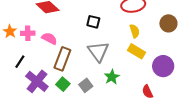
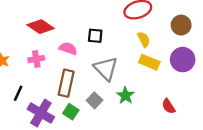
pink cross: (28, 33) -> (36, 59), moved
pink semicircle: (49, 38) -> (68, 48), moved
purple circle: (163, 66) -> (183, 60), moved
gray square: (86, 85) -> (95, 100), moved

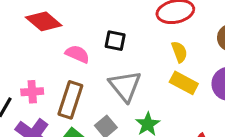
pink cross: (36, 59) -> (32, 92), moved

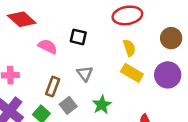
gray triangle: (125, 86) -> (85, 73), size x0.6
brown rectangle: (70, 100) -> (53, 87), moved, size x0.7

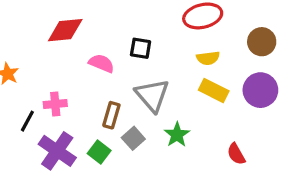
red diamond: (22, 19) -> (65, 30), turned -44
yellow semicircle: (129, 48) -> (208, 58), turned 105
gray triangle: (85, 73) -> (152, 95), size x1.6

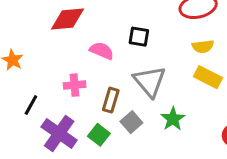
pink cross: (55, 104) -> (75, 85), moved

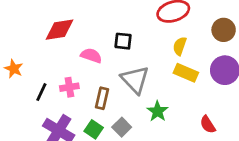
yellow semicircle: (203, 46) -> (180, 46), turned 120
black line: (31, 105) -> (41, 92), moved
gray square: (131, 122) -> (122, 127), moved

